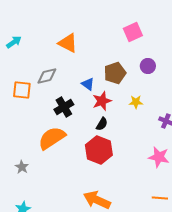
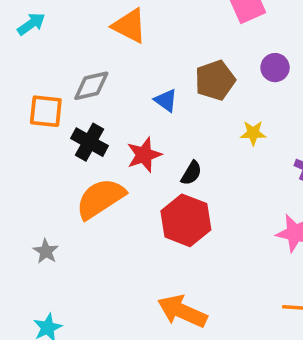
red star: (102, 101) -> (144, 155), moved
black cross: (64, 107) -> (89, 142), moved, turned -30

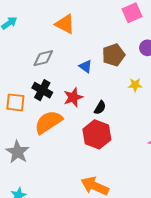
orange square: (46, 111) -> (15, 102), moved
gray star: (46, 251) -> (17, 152), size x1.6

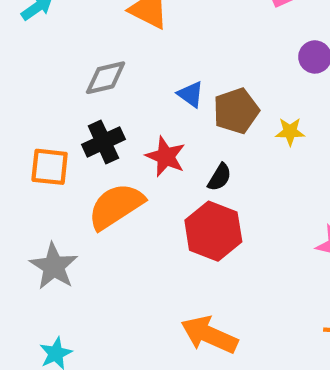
brown pentagon: (113, 55) -> (236, 111), moved
black cross: (42, 90) -> (103, 142), turned 36
red star: (73, 97) -> (166, 156), turned -30

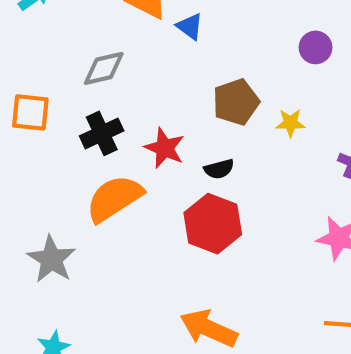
blue triangle: (191, 94) -> (190, 26), moved
orange square: (50, 167) -> (30, 112), moved
black semicircle: (220, 177) -> (219, 169), turned 44

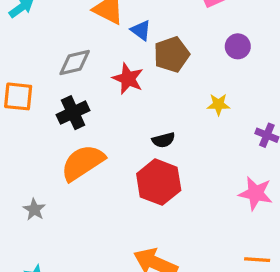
brown pentagon: (236, 102) -> (172, 54), moved
red star: (165, 148) -> (128, 79), moved
gray star: (51, 259) -> (34, 209), size x0.6

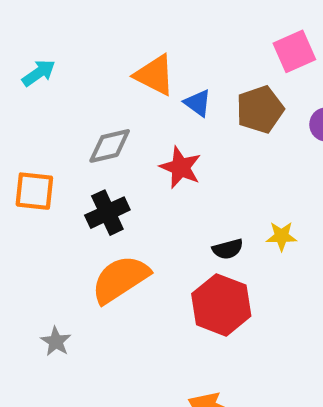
brown pentagon: (172, 54) -> (260, 109), moved
yellow star: (218, 105) -> (281, 236), moved

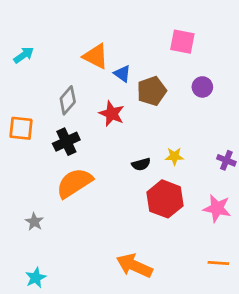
pink square: (294, 51) -> (182, 42), turned 35
brown pentagon: (260, 109) -> (152, 91), moved
gray diamond: (110, 146) -> (68, 100), turned -36
red hexagon: (221, 305) -> (165, 199), moved

